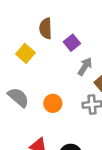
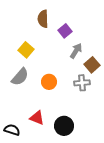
yellow square: (25, 53) -> (26, 50), moved
gray semicircle: (18, 97) -> (20, 77), turned 90

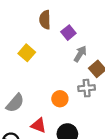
gray semicircle: (20, 77) -> (15, 103), moved
orange circle: (49, 82) -> (60, 99), moved

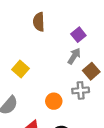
purple square: (68, 33) -> (78, 35), moved
yellow square: (27, 53) -> (21, 69), moved

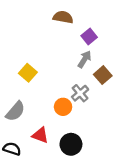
brown semicircle: (39, 22) -> (63, 17), moved, turned 102
gray cross: (81, 90) -> (80, 93), moved, turned -35

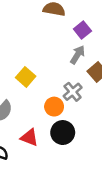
yellow square: (28, 73) -> (26, 77), moved
black circle: (71, 144) -> (63, 133), moved

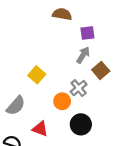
purple square: (82, 30) -> (87, 33), turned 32
black circle: (63, 133) -> (81, 124), moved

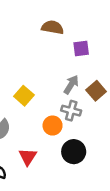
gray arrow: (83, 55) -> (71, 85), moved
gray cross: (79, 88) -> (71, 111), turned -35
red triangle: (40, 129) -> (28, 157), turned 42

